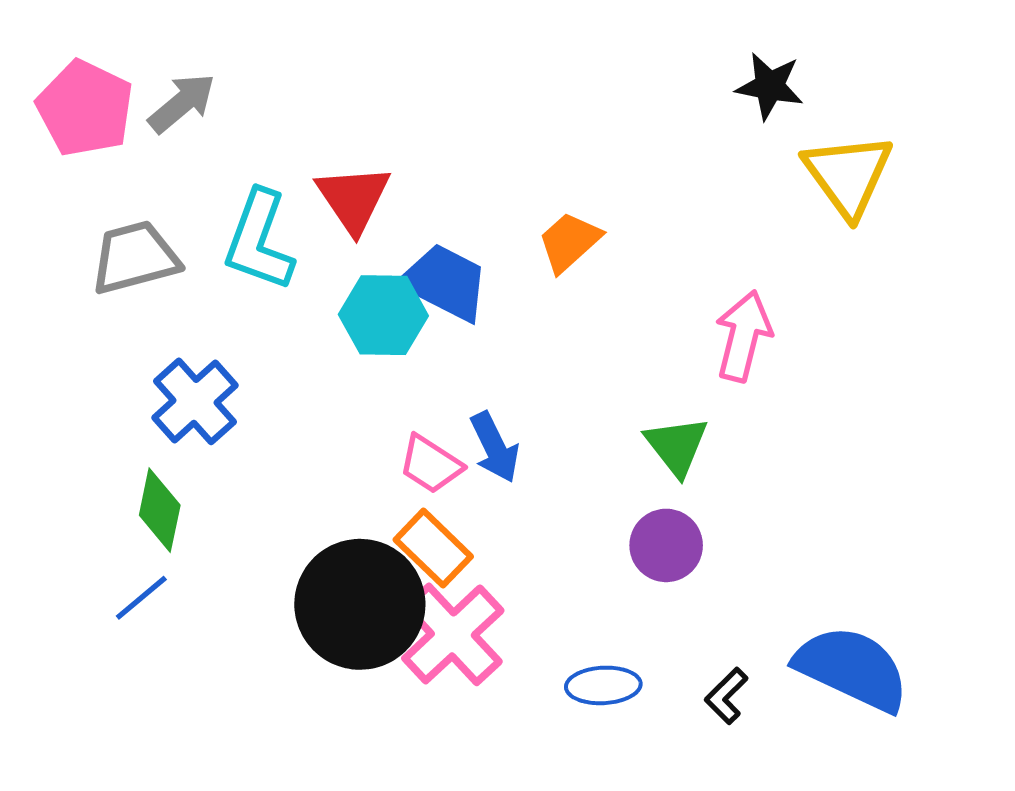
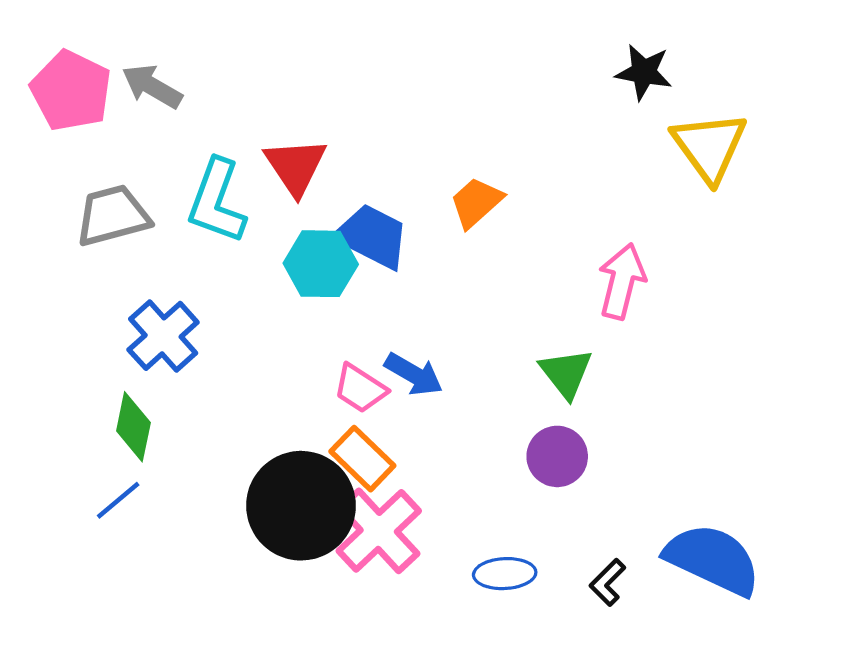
gray arrow: (182, 103) -> (152, 86), turned -110
blue arrow: (495, 447) -> (414, 374), turned -34

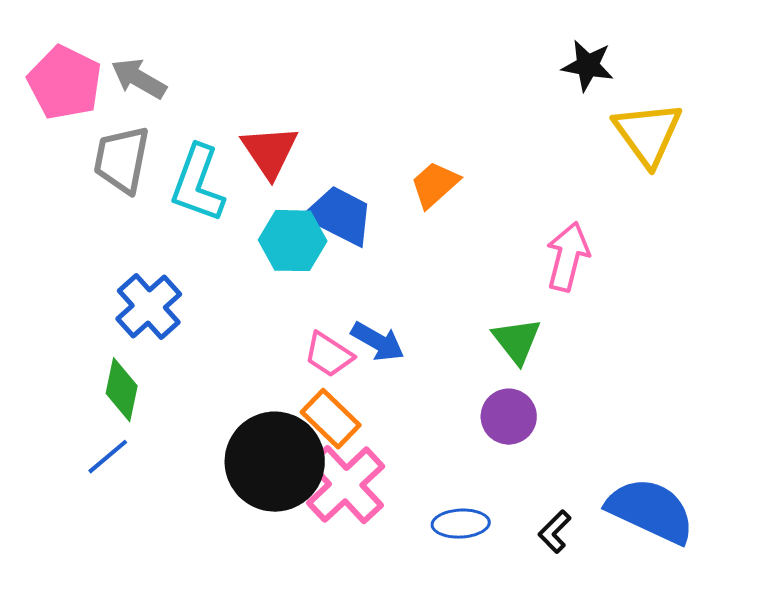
gray trapezoid: (113, 216) -> (122, 160), moved, turned -64

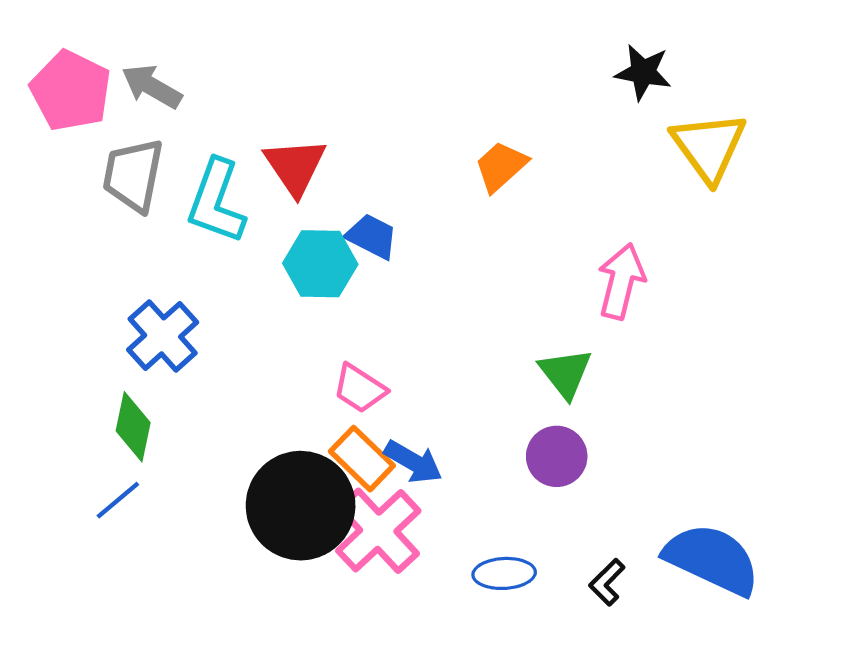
orange trapezoid: (435, 185) -> (501, 166), moved
blue trapezoid: (340, 216) -> (372, 236), size x0.7
blue arrow: (378, 342) -> (413, 462), moved

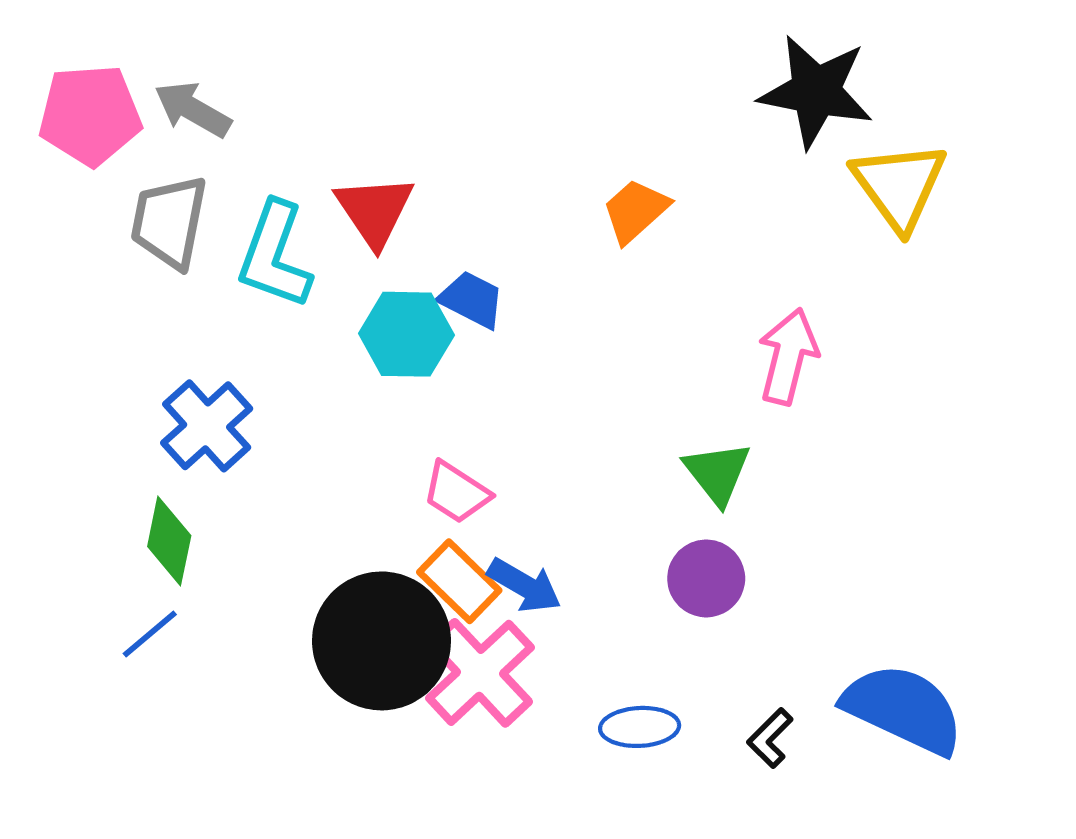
black star: (643, 72) -> (816, 91), size x1.6
pink pentagon: (71, 91) -> (90, 115), turned -30

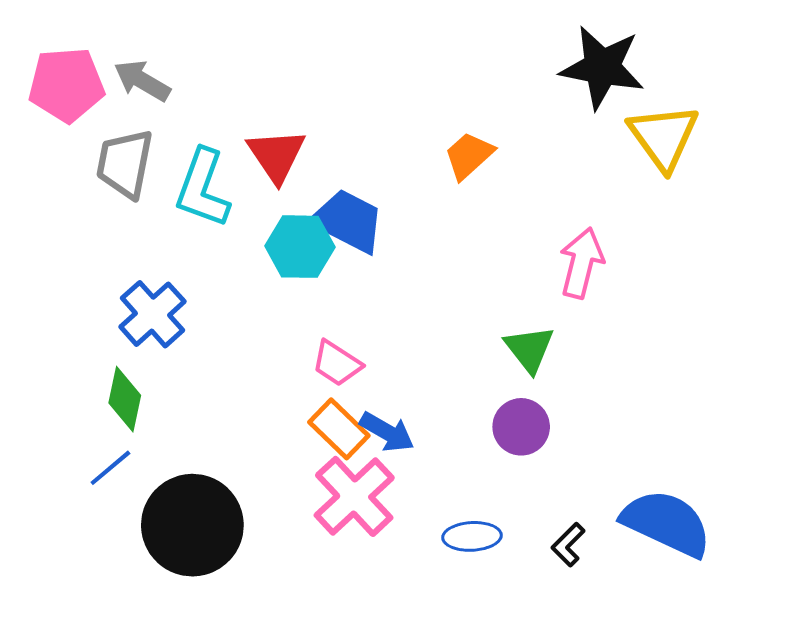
blue trapezoid: (472, 300) -> (348, 221), size x1.5
black circle: (381, 641) -> (192, 525), moved

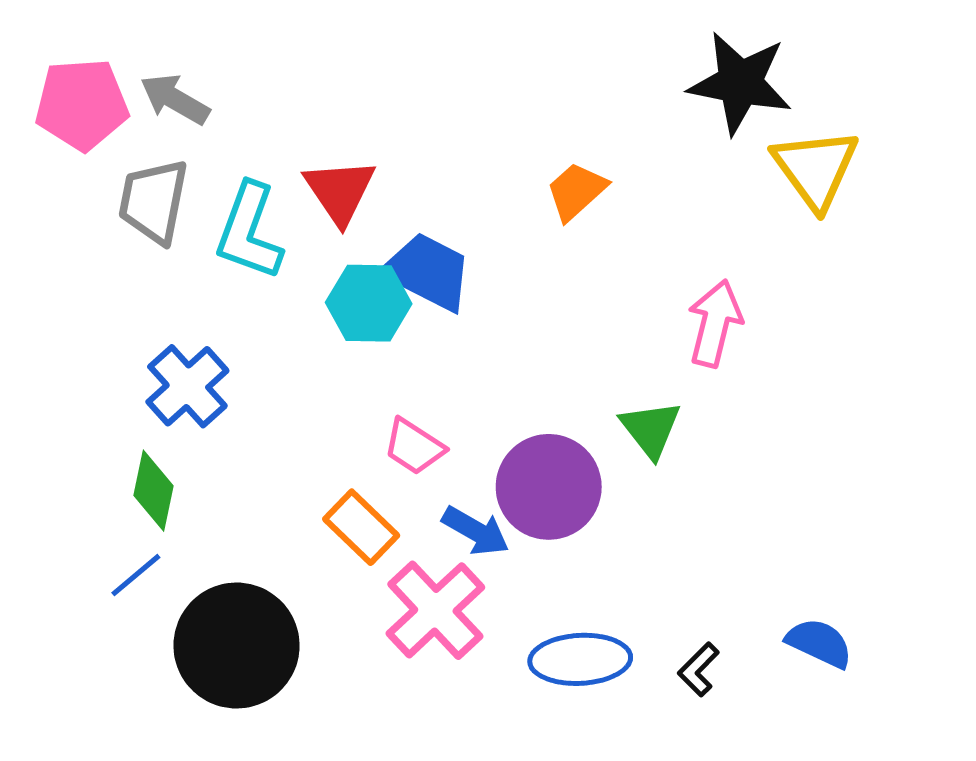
purple circle: (521, 427) -> (549, 487), moved, size x1.5
orange rectangle: (339, 429) -> (361, 527), moved
blue semicircle: (667, 523) -> (819, 643), size x0.6
blue ellipse: (472, 536) -> (580, 659), size x1.4

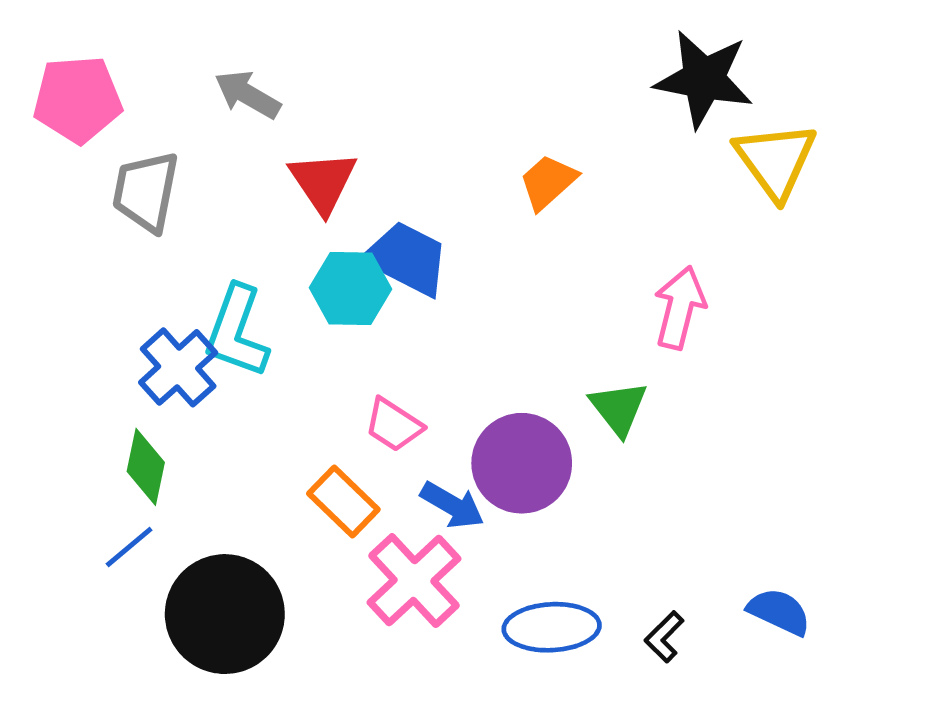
gray arrow: (175, 99) -> (248, 94), moved
cyan L-shape: (249, 231) -> (237, 332), moved

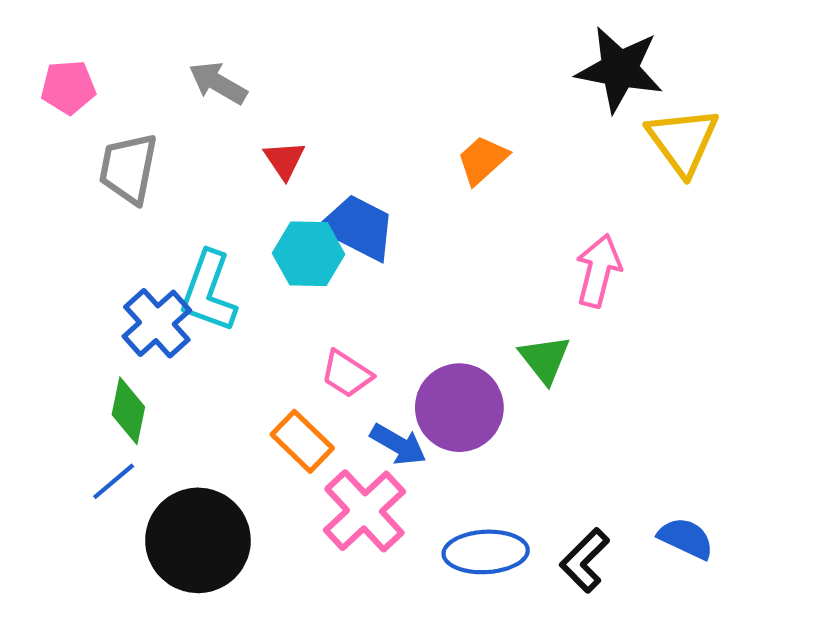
pink pentagon: (78, 99) -> (68, 87), size x0.7
red triangle: (323, 182) -> (284, 160), size x0.7
black L-shape: (664, 637) -> (585, 560), size x1.4

